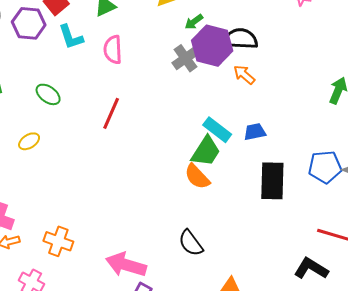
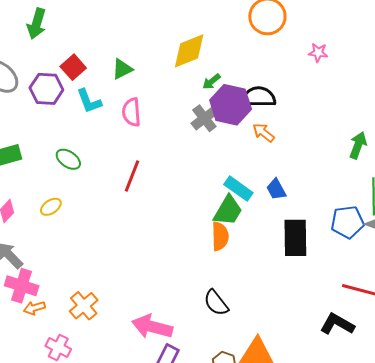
blue trapezoid: (255, 132) -> (276, 189), turned -105
orange semicircle: (197, 177) -> (220, 236), turned -136
orange cross: (58, 241) -> (84, 306), turned 32

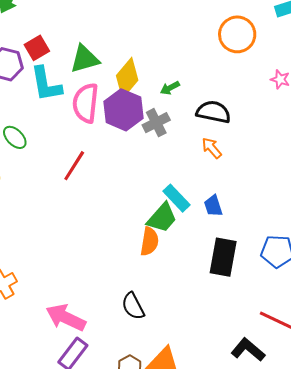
yellow diamond: (189, 51) -> (127, 78), moved, turned -39
green triangle: (122, 69) -> (85, 59), size x1.4
cyan L-shape: (89, 101) -> (46, 84), size x1.4
purple hexagon: (231, 105) -> (123, 110), moved
pink semicircle: (131, 112) -> (86, 103), size x1.4

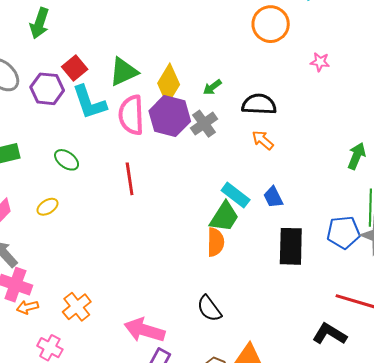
red line: (74, 166) -> (130, 179), turned -32

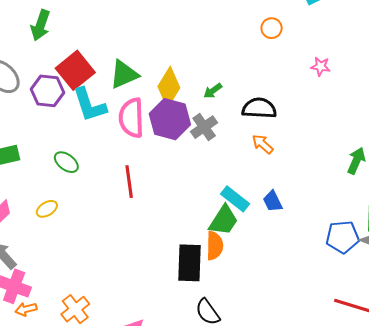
orange circle: (271, 24) -> (272, 28), size x0.6
red square: (75, 68) -> (75, 70), size x1.5
black rectangle: (291, 246) -> (190, 263), moved

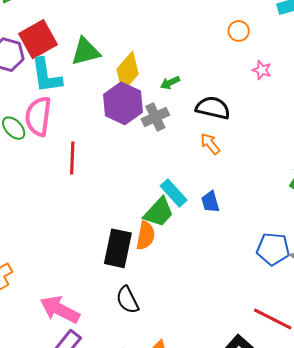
pink star: (321, 66) -> (262, 70), moved
pink semicircle: (131, 118) -> (38, 116), moved

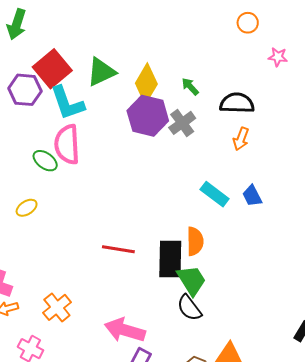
green arrow: (170, 83) -> (190, 86), turned 84
orange arrow: (210, 144) -> (241, 139), turned -110
red line: (72, 158) -> (118, 249), moved, turned -72
green trapezoid: (159, 212) -> (191, 280), moved, turned -64

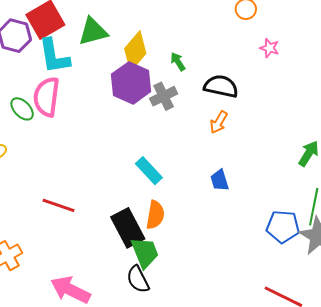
cyan rectangle: (215, 194) -> (149, 171), moved
red line: (118, 249) -> (59, 205), moved
black rectangle: (170, 259) -> (128, 228), turned -39

